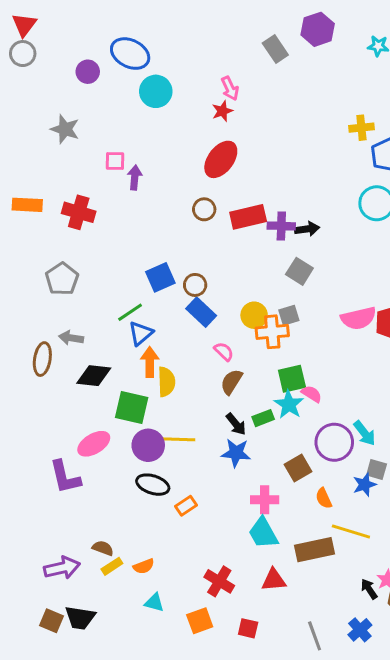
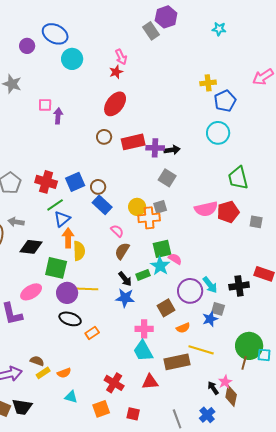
purple hexagon: (318, 29) -> (166, 17), moved
red cross: (79, 212) -> (46, 182), moved
orange semicircle: (324, 498) -> (183, 328), turned -88

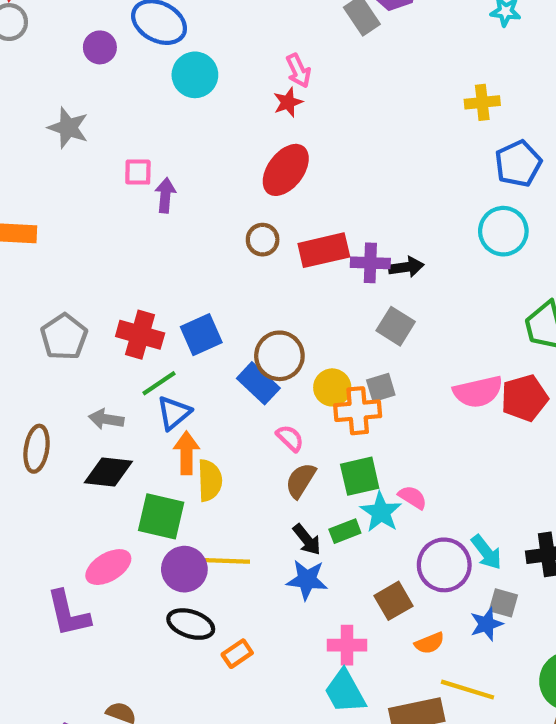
yellow cross: (208, 83) -> (482, 102), moved
brown circle: (98, 187) -> (279, 356), moved, size x1.5
gray arrow: (16, 222) -> (106, 419), moved
green square: (162, 249) -> (360, 476), moved

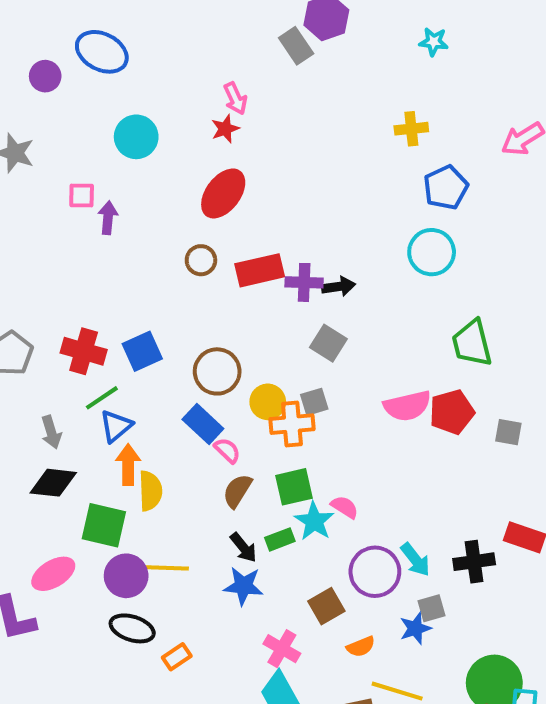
cyan circle: (195, 75) -> (136, 137), moved
blue rectangle: (258, 383) -> (203, 424), moved
gray arrow: (106, 419) -> (51, 432), turned -116
gray square: (503, 603) -> (432, 608), turned -32
pink cross: (347, 645) -> (282, 649), turned 30

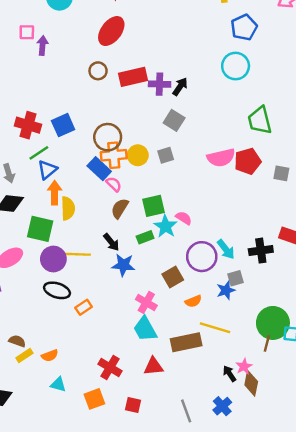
black arrow: (339, 287) -> (180, 87), turned -48
orange cross: (292, 424) -> (114, 155), moved
black arrow: (243, 547) -> (111, 242), moved

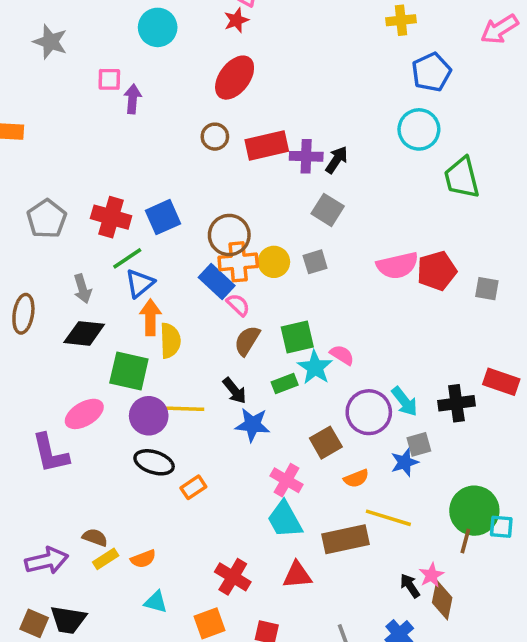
green trapezoid: (260, 120) -> (462, 178), moved

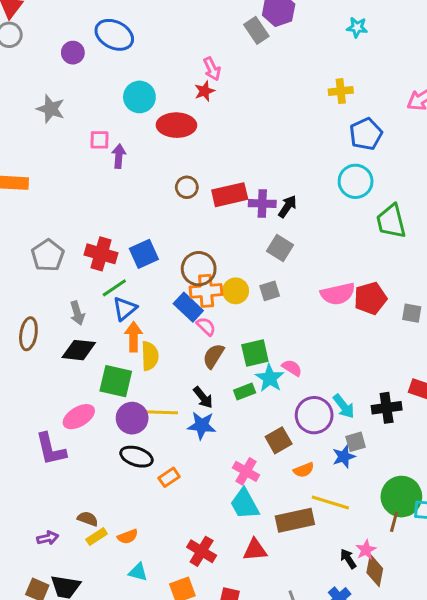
red ellipse: (235, 78) -> (176, 125), moved, turned 54
blue star: (252, 425) -> (202, 426), moved
purple arrow: (47, 561) -> (48, 538), size x0.6

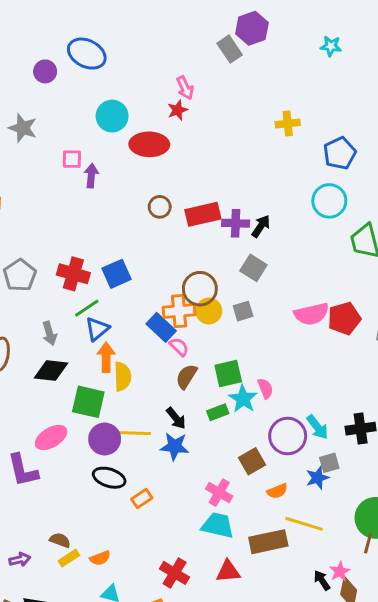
yellow cross: (341, 91) -> (288, 124), moved
brown circle: (199, 269) -> (200, 289), moved
pink semicircle: (292, 368) -> (265, 388), turned 36
cyan trapezoid: (245, 504) -> (218, 525), turned 132

